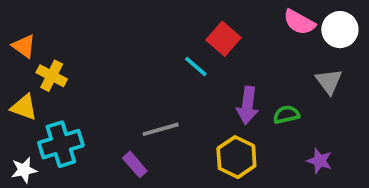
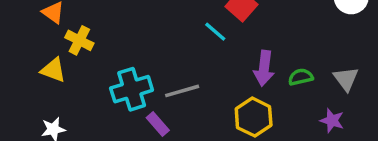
gray triangle: (329, 81) -> (346, 79), moved
cyan cross: (61, 144) -> (132, 89), moved

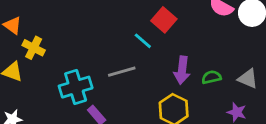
gray triangle: (346, 79) -> (248, 79), turned -30
gray line: (182, 91) -> (122, 72), moved

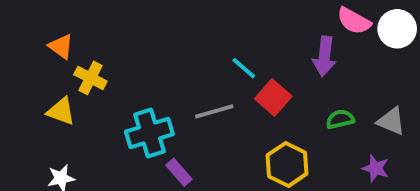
red square: (164, 20) -> (273, 98), moved
purple arrow: (182, 70) -> (324, 56), moved

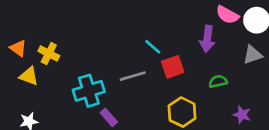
orange triangle: (61, 46) -> (18, 48), moved
red square: (273, 98) -> (173, 67), turned 30
gray triangle: (391, 121) -> (253, 55), moved, turned -42

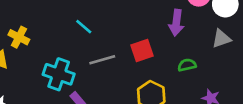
cyan line: (153, 47) -> (84, 27), moved
cyan cross: (89, 91) -> (59, 74), turned 36

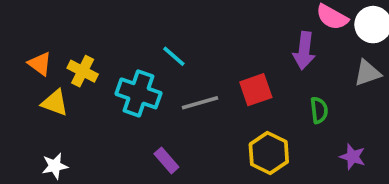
green semicircle: (187, 65) -> (319, 110), turned 96
cyan cross: (59, 74) -> (139, 93), moved

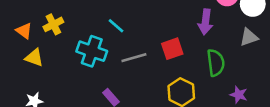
yellow cross: (83, 71) -> (53, 24), moved, turned 36
green semicircle: (319, 110) -> (216, 63), size x1.5

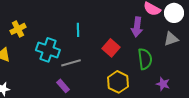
cyan line: (116, 26) -> (78, 30), moved, turned 48
red square: (172, 49) -> (111, 48), turned -30
gray line: (134, 58) -> (71, 63), moved

